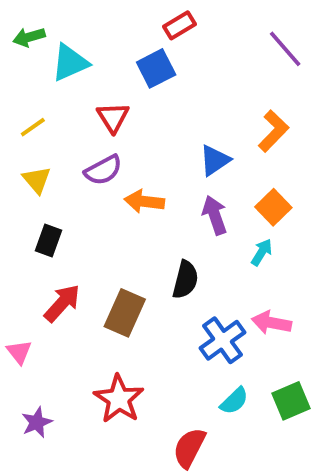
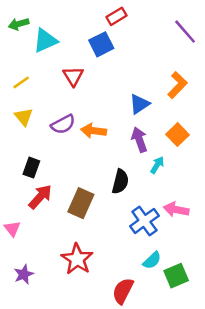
purple semicircle: (103, 170) -> (63, 124), moved
black rectangle: (48, 241) -> (31, 168), moved
cyan arrow: (262, 252) -> (157, 165), moved
green square: (291, 401) -> (176, 276), moved

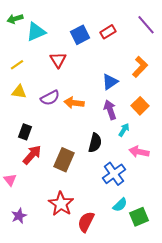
red rectangle: (116, 16) -> (108, 32), moved
yellow triangle: (24, 117) -> (19, 92), turned -42
pink arrow: (176, 210) -> (139, 152), moved
red semicircle: (123, 291) -> (86, 222), moved

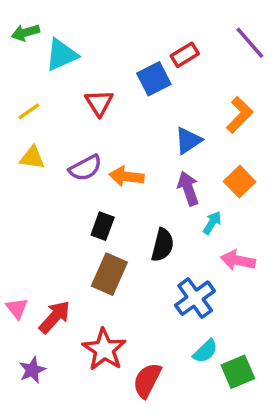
blue square: (80, 35) -> (154, 79), moved
black rectangle: (25, 132) -> (103, 226), moved
red arrow: (32, 155) -> (55, 317), moved

